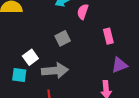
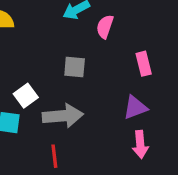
gray square: (63, 38) -> (75, 67), turned 32
purple triangle: (119, 65) -> (135, 107), moved

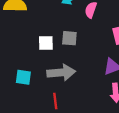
white square: (26, 96) -> (46, 43), moved, turned 35

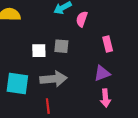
cyan square: (23, 77) -> (17, 83), size x1.5

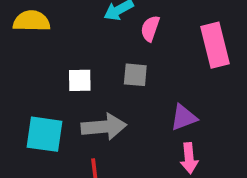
pink rectangle: (108, 44) -> (215, 45), moved, size x1.6
gray square: (61, 46) -> (135, 75), moved

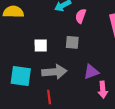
purple triangle: (184, 117) -> (91, 72), moved

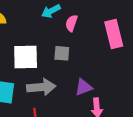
white square: (41, 46) -> (26, 57), size x1.6

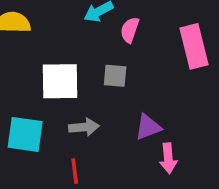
gray arrow: (41, 87) -> (84, 127), size x0.7

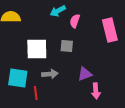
red line: (75, 171) -> (36, 93), moved

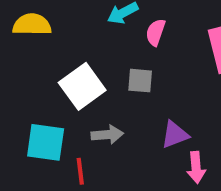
white square: (37, 49) -> (82, 86), turned -35

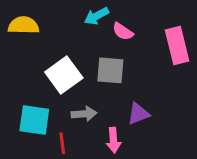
pink semicircle: (156, 32) -> (123, 32), turned -75
gray square: (140, 81) -> (110, 70), size x1.4
pink arrow: (196, 167) -> (113, 140), moved

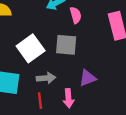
pink semicircle: (123, 32) -> (76, 15), turned -140
red line: (62, 143) -> (40, 101), moved

